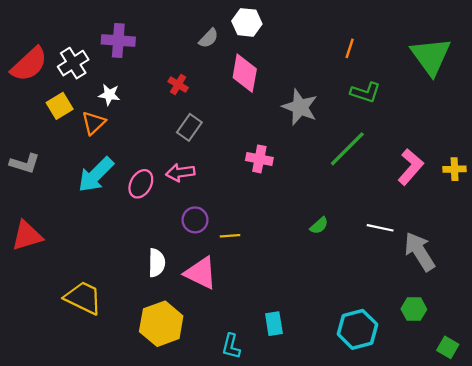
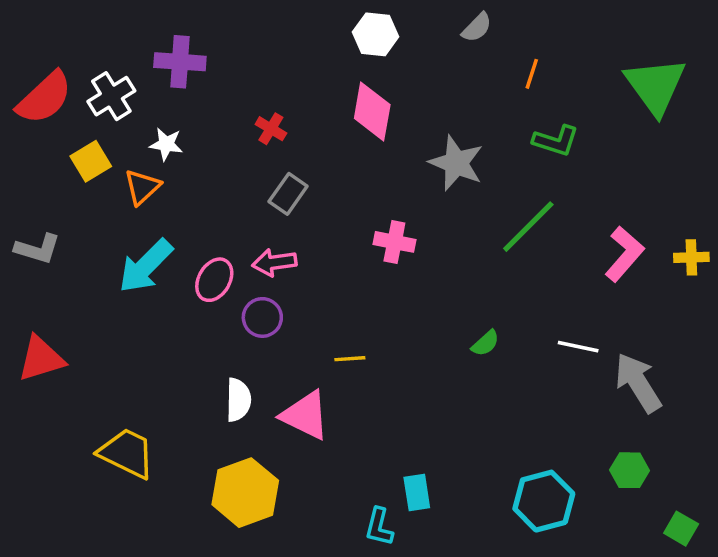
gray semicircle: (209, 38) -> (477, 27), moved
purple circle: (195, 220) -> (262, 317), moved
cyan L-shape: (231, 346) -> (379, 527), moved

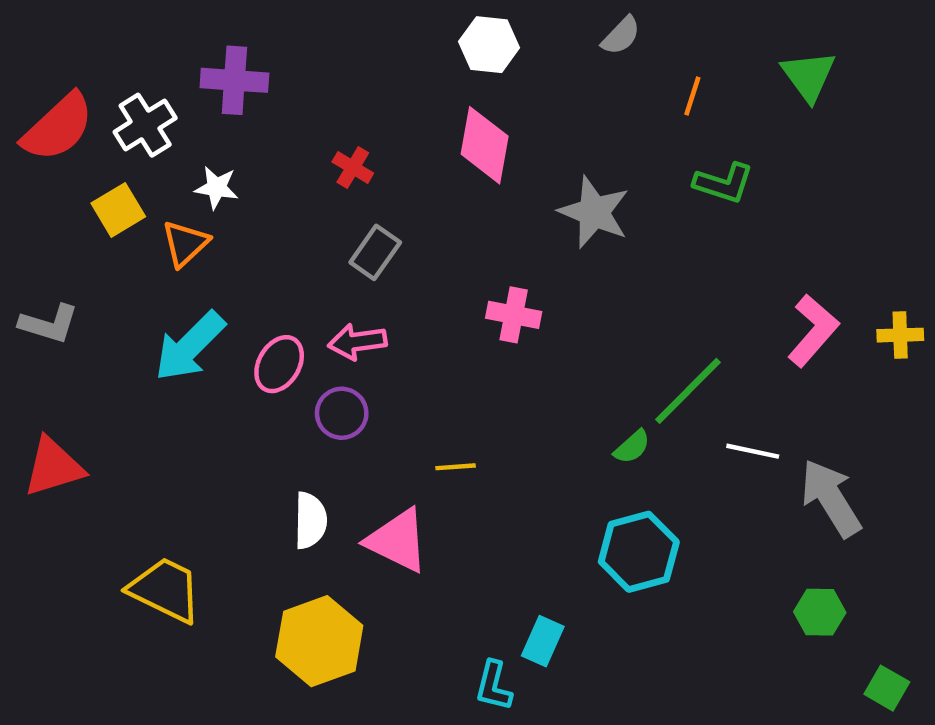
green triangle: (655, 86) -> (809, 76), moved, size x0.7
green line: (528, 227) -> (688, 391), moved
cyan rectangle: (417, 493) -> (543, 641), turned 33
cyan hexagon: (544, 501) -> (639, 552), moved

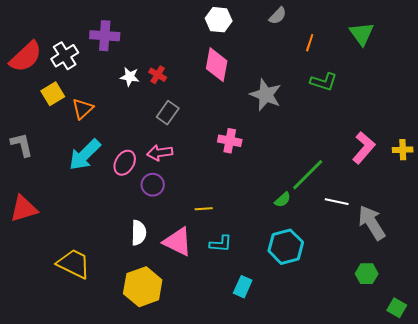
white star: (217, 188) -> (130, 77), moved
gray L-shape: (49, 324) -> (22, 145), turned -120
cyan L-shape: (494, 686) -> (221, 244), moved, turned -100

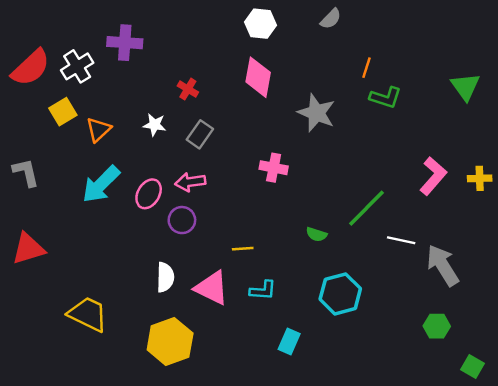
green triangle: (362, 34) -> (465, 87), moved
orange line: (310, 43) -> (367, 68), moved
white star: (130, 77) -> (155, 125), moved
green semicircle: (283, 200) -> (316, 234), moved, turned 60

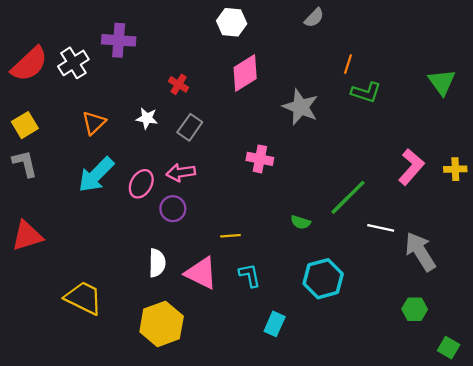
white hexagon: (261, 24) -> (232, 22), moved
pink diamond: (258, 77) -> (245, 73), turned 48
yellow square: (63, 112) -> (25, 125), moved
cyan L-shape: (263, 290) -> (250, 275), turned -105

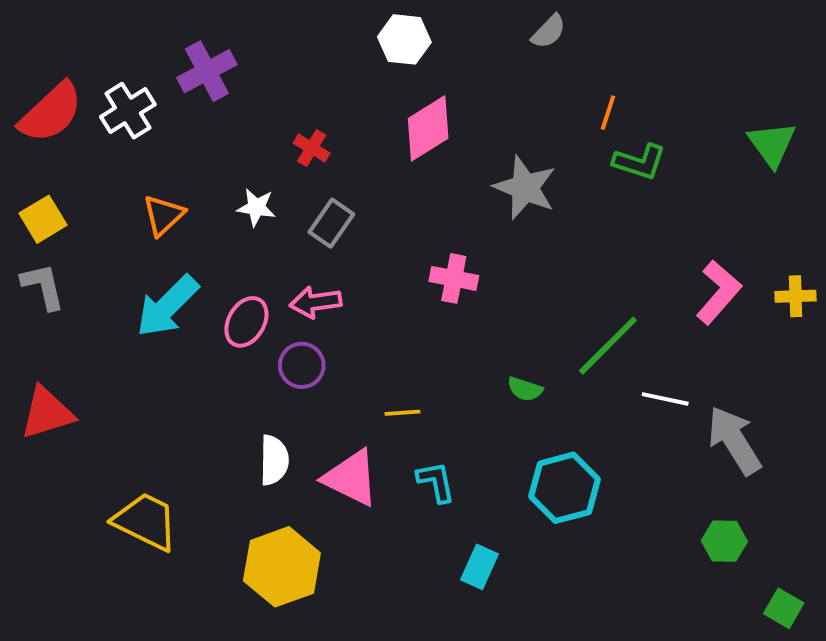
purple cross: (119, 40) -> (207, 71), turned -32

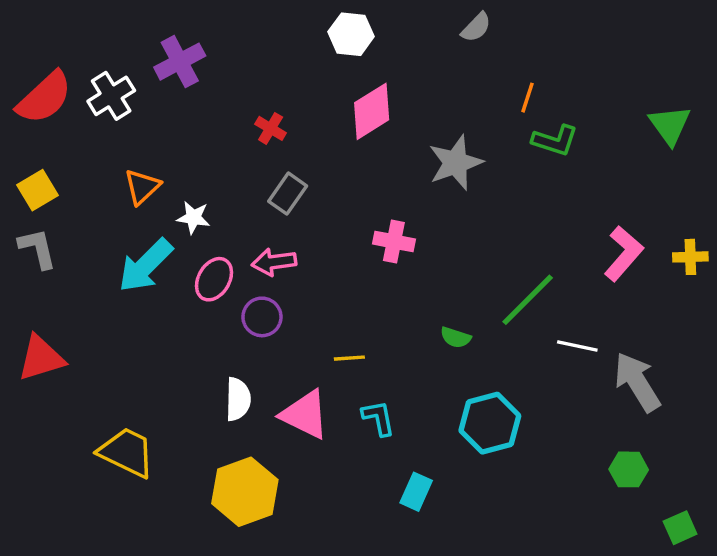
gray star: (525, 188) -> (456, 163), turned 30
white star: (256, 207) -> (193, 218), moved
green square: (784, 608) -> (680, 528), turned 36

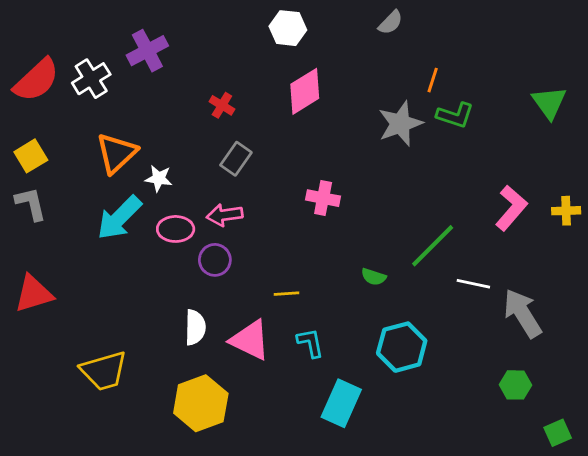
gray star: (456, 163) -> (400, 124), moved
orange triangle: (142, 187) -> (117, 153), size x1.4
pink ellipse: (214, 279) -> (176, 229), turned 60
yellow trapezoid: (127, 452) -> (104, 371), turned 138
cyan rectangle: (416, 492) -> (341, 403), size x1.5

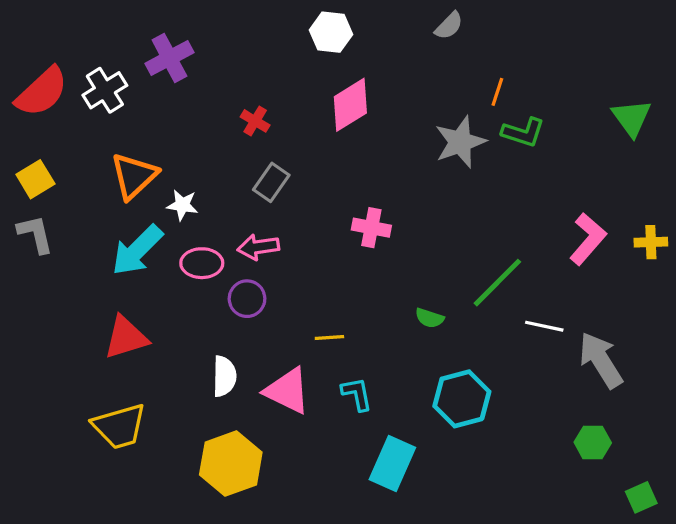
red triangle: (34, 294) -> (126, 337), moved

